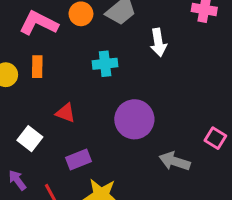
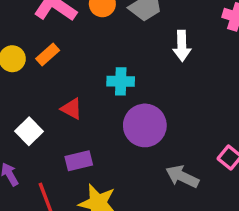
cyan cross: (105, 64) -> (121, 81), moved
orange rectangle: (37, 67) -> (48, 55), turned 40

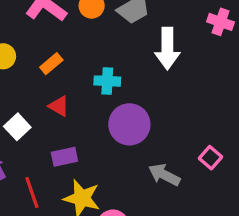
white arrow: (182, 46) -> (167, 48), size x1.4
orange rectangle: (48, 55) -> (51, 64), moved

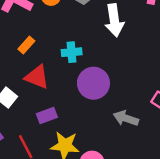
red triangle: (59, 106) -> (37, 77), size x1.5

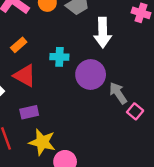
purple circle: (93, 83) -> (91, 75), moved
gray arrow: (126, 118) -> (118, 93), moved, turned 30

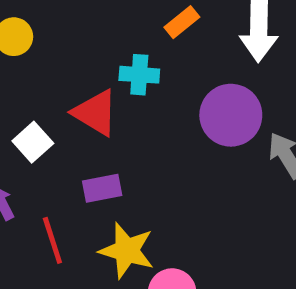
orange rectangle: (19, 45) -> (182, 22), moved
cyan cross: (59, 57) -> (139, 75), moved

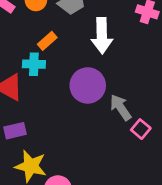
orange rectangle: (182, 22) -> (47, 41), moved

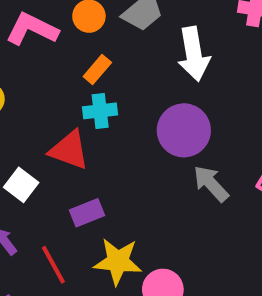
orange rectangle: (47, 41) -> (97, 69), moved
gray arrow: (121, 107) -> (211, 184), moved

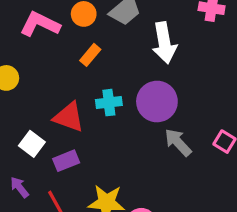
cyan cross: (100, 111) -> (109, 103), moved
purple rectangle: (87, 213) -> (66, 161), moved

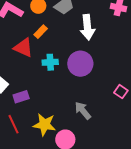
red triangle: (69, 117) -> (23, 48), moved
gray arrow: (178, 142) -> (83, 111), moved

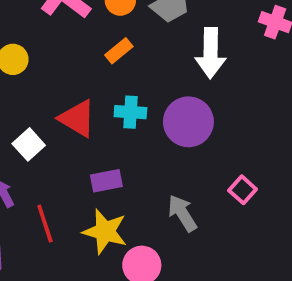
red triangle: (23, 48) -> (77, 118), moved
pink square: (121, 92) -> (243, 190), moved
purple rectangle: (21, 97) -> (106, 181), moved

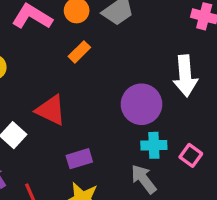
white arrow: (211, 53) -> (185, 76), moved
cyan cross: (130, 112) -> (154, 145), moved

